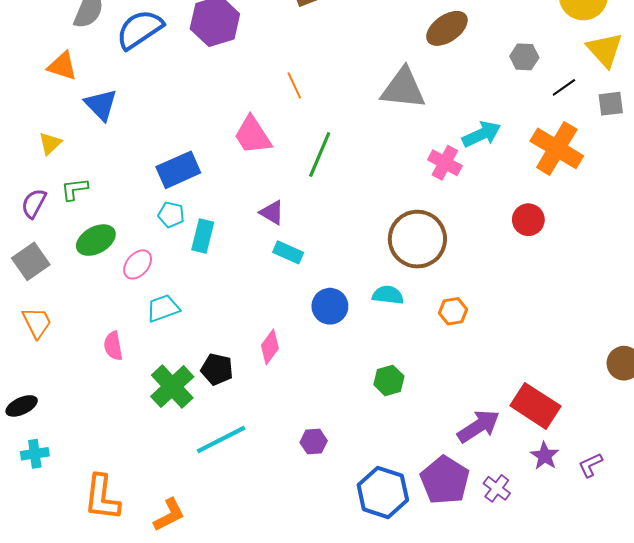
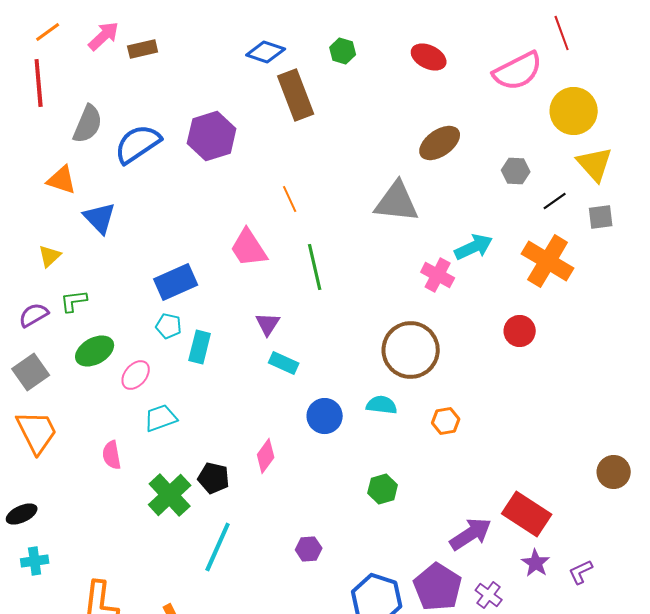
green line: (320, 155) -> (315, 267), turned -36
purple semicircle: (34, 203) -> (34, 315), turned 32
purple triangle: (272, 213) -> (268, 324), turned 32
orange trapezoid: (37, 322) -> (37, 432), size x1.4
cyan line: (221, 440) -> (218, 547), turned -39

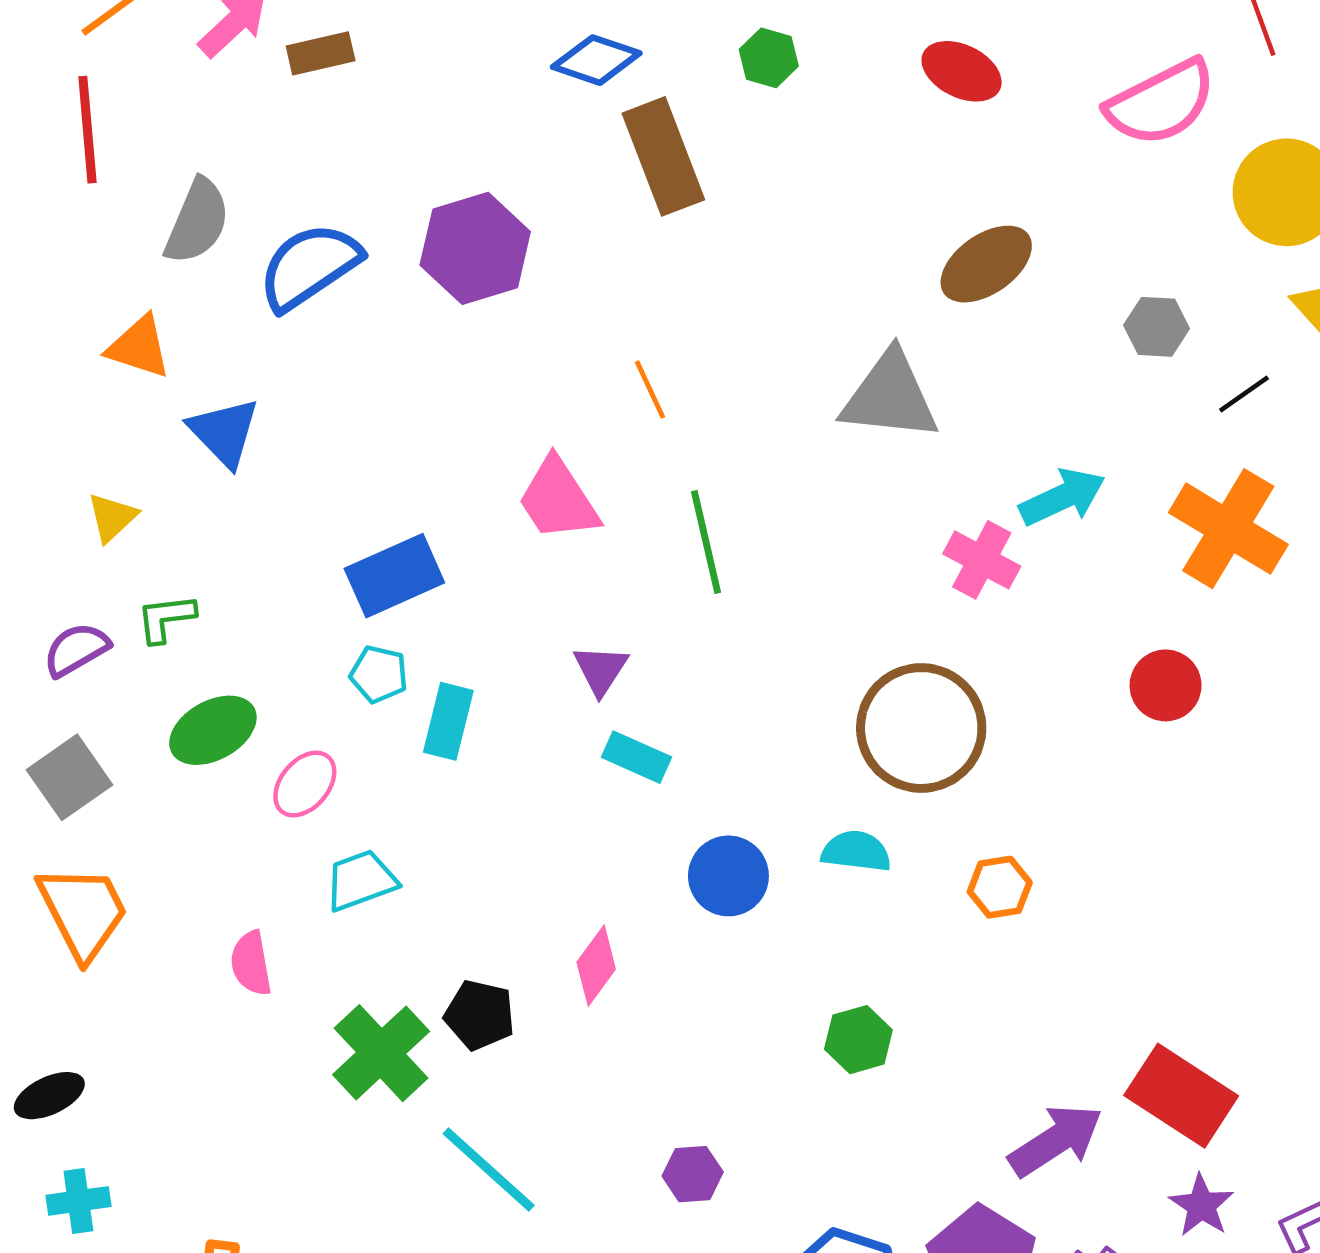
cyan line: (218, 547) -> (489, 1170), turned -72

